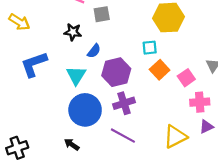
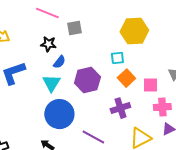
blue semicircle: (94, 51) -> (59, 62), moved
pink square: (186, 78) -> (150, 85), turned 35
purple cross: (124, 103) -> (120, 108), moved

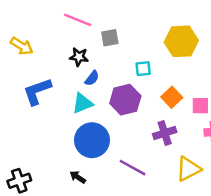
cyan square: (117, 58) -> (143, 69), moved
cyan triangle: (51, 83) -> (82, 103), turned 36

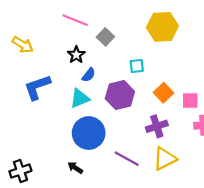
gray square: (110, 38) -> (105, 37), turned -36
yellow hexagon: (181, 41) -> (162, 27), moved
black star: (79, 57) -> (76, 55), turned 30
yellow triangle: (188, 169) -> (165, 159), moved

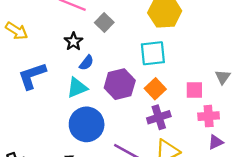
cyan square: (137, 66) -> (153, 53), moved, size x1.6
orange square: (164, 93) -> (155, 89), moved

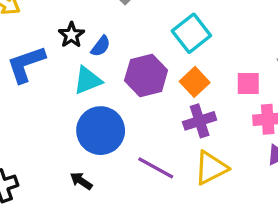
black star: (73, 41) -> (71, 35), moved
cyan square: (153, 53) -> (191, 33), turned -32

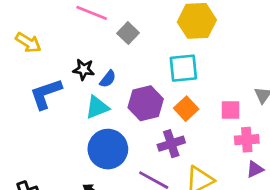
cyan square: (191, 33) -> (183, 68), turned 32
black star: (71, 35) -> (84, 70), turned -30
purple cross: (200, 121) -> (171, 144), moved

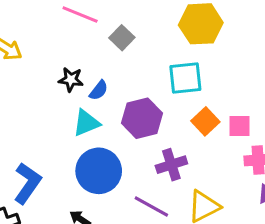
blue L-shape: (46, 94) -> (27, 183), moved, turned 144
orange square: (186, 109) -> (205, 121), moved

